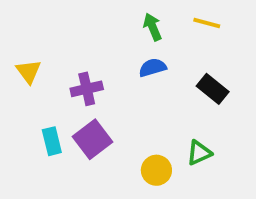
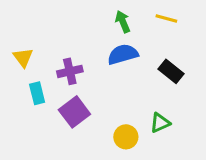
blue semicircle: (153, 68) -> (123, 54), size x1.4
cyan rectangle: (52, 141) -> (37, 93), moved

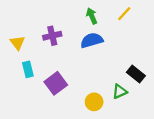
yellow line: (166, 18) -> (124, 14), turned -63
purple cross: (70, 71) -> (52, 36), moved
black rectangle: (171, 71) -> (136, 74), moved

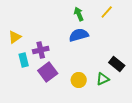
purple cross: (52, 36) -> (41, 50), moved
yellow triangle: (17, 43) -> (15, 37), turned 32
yellow circle: (94, 102) -> (79, 80), moved

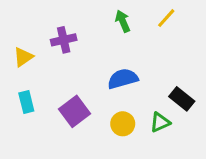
blue semicircle: (79, 35) -> (123, 79), moved
purple cross: (41, 50) -> (64, 40), moved
cyan rectangle: (24, 60) -> (26, 102), moved

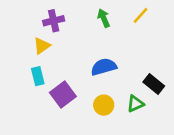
purple cross: (64, 40) -> (54, 21), moved
yellow triangle: (23, 57) -> (42, 46), moved
cyan rectangle: (26, 102) -> (38, 76), moved

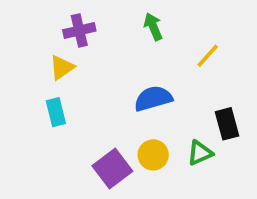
yellow line: (141, 15) -> (208, 56), moved
black rectangle: (154, 84) -> (227, 124), turned 36
purple square: (63, 95) -> (112, 169), moved

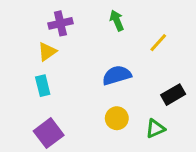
black rectangle: (227, 124) -> (173, 95), turned 75
green triangle: (200, 153) -> (155, 129), moved
purple square: (112, 169) -> (49, 133), moved

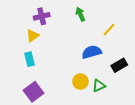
blue semicircle: (117, 75) -> (92, 52), moved
green triangle: (155, 129) -> (99, 86), moved

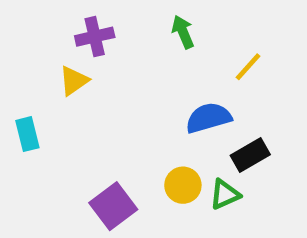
cyan rectangle: (29, 59) -> (27, 134), moved
black rectangle: (119, 65) -> (250, 155), moved
purple square: (34, 92) -> (113, 206), moved

